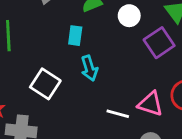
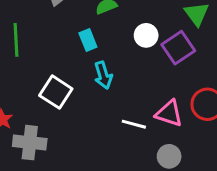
white circle: (129, 16) -> (146, 35), moved
cyan rectangle: (75, 36) -> (88, 40), turned -30

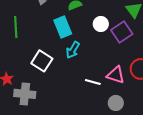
cyan rectangle: (88, 40) -> (63, 27), size x1.5
cyan arrow: (103, 75) -> (73, 50), turned 48

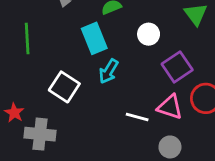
purple square: (122, 32) -> (177, 67), moved

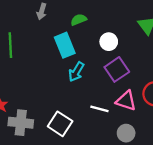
purple square: (177, 67) -> (117, 69), moved
white square: (64, 87) -> (60, 124), moved

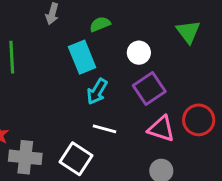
white line: (99, 109) -> (104, 129), moved

